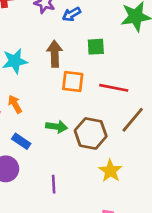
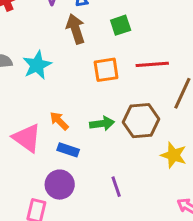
brown arrow: (55, 54) -> (76, 29), moved
orange arrow: (15, 104) -> (59, 121), moved

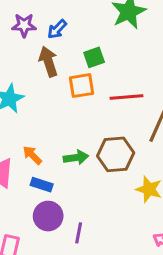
orange square: (106, 70) -> (82, 86), moved
purple circle: (60, 185) -> (48, 216), moved
purple line: (116, 187) -> (79, 233), moved, turned 30

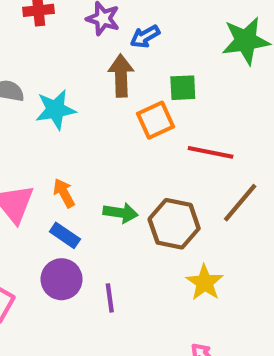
orange square: (82, 86) -> (155, 120), turned -32
purple line: (79, 233) -> (110, 298), moved, turned -35

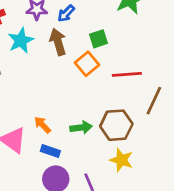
cyan star: (56, 110) -> (21, 40), moved
yellow star: (205, 283) -> (121, 160), moved

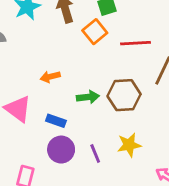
orange arrow: (42, 125) -> (50, 77), moved, turned -60
yellow star: (121, 160) -> (129, 145), moved, turned -30

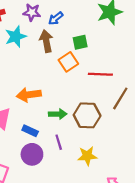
orange arrow: (50, 77) -> (29, 95), size x1.5
purple line: (95, 154) -> (59, 142), moved

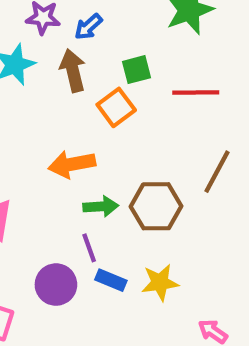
red line: (100, 74) -> (196, 92), moved
orange arrow: (29, 95) -> (72, 164), moved
blue rectangle: (30, 131) -> (111, 280), moved
purple line: (59, 142) -> (89, 248), moved

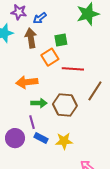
red line: (196, 92) -> (73, 69), moved

